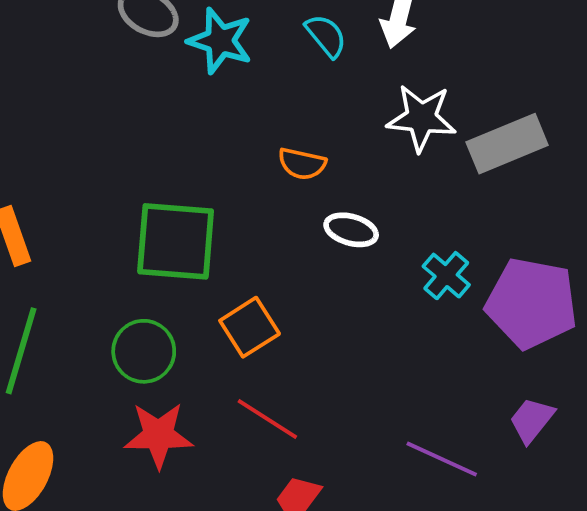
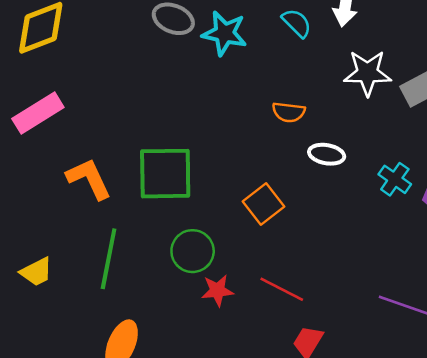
green square: (176, 241) -> (165, 174), moved
orange square: (250, 327) -> (264, 204), moved
red star: (158, 435) -> (217, 291), moved, size x0.7

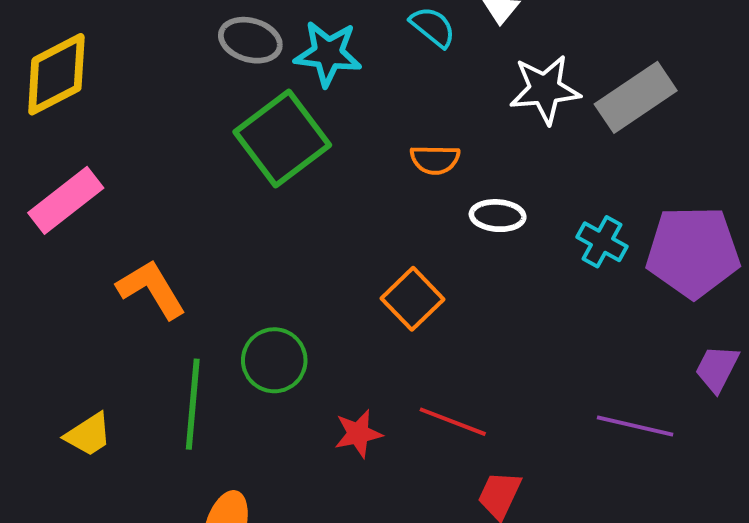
green square: (165, 174) -> (282, 138), moved, turned -30
green circle: (193, 251) -> (274, 360), moved

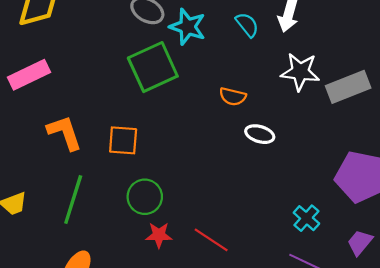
cyan cross: (602, 242) -> (306, 218), moved
orange square: (412, 299) -> (123, 140), moved, turned 36
green circle: (274, 360) -> (145, 197), moved

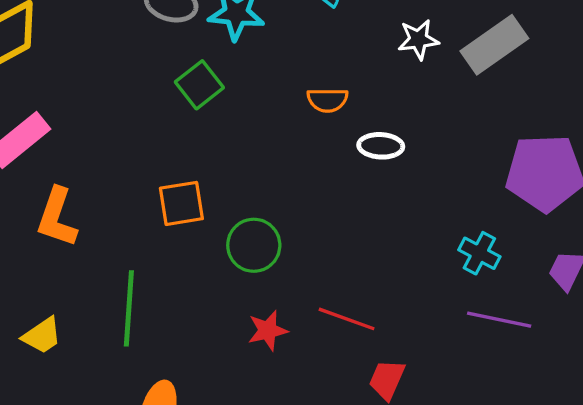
green square: (153, 67) -> (199, 85), size x0.6
white star: (300, 72) -> (418, 39), size x0.7
orange L-shape: (65, 133) -> (57, 217), moved, turned -129
green circle: (145, 197) -> (254, 245), moved

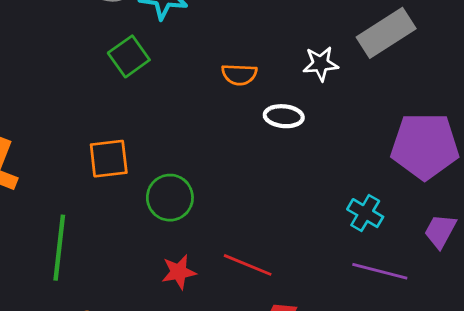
white star: (418, 39) -> (321, 64), moved

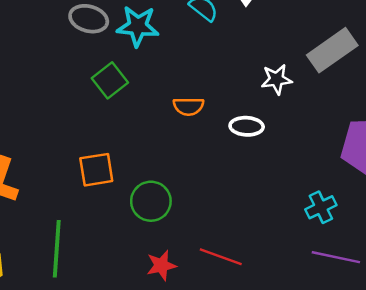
orange semicircle: (239, 74) -> (188, 106), moved
cyan cross: (365, 213) -> (321, 207), turned 36

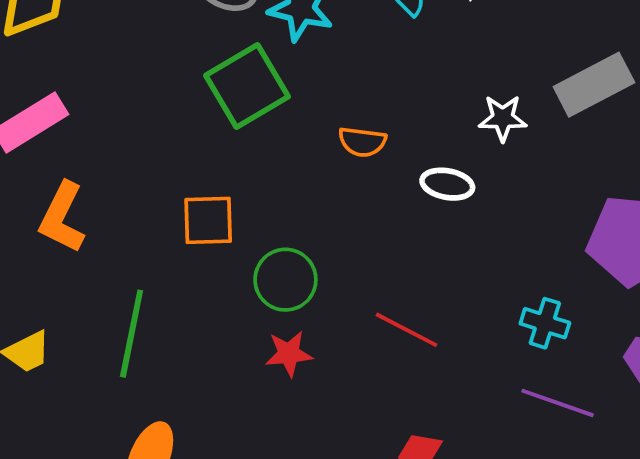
green square: (110, 80) -> (247, 86), size x1.5
cyan cross: (321, 207) -> (545, 323), turned 36
red line: (221, 257) -> (406, 330), moved
red star: (161, 265) -> (289, 354), moved

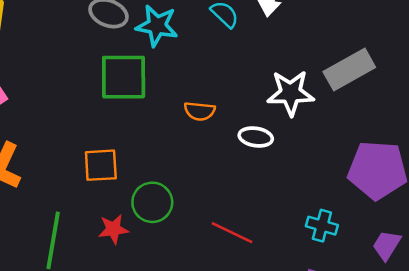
green square: (247, 86) -> (124, 77), turned 32
white star: (503, 118) -> (291, 93), size x1.5
red star: (289, 354) -> (113, 229), moved

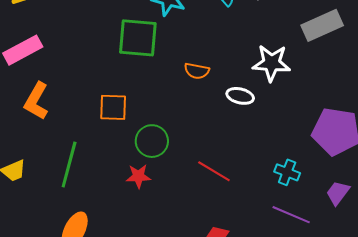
gray rectangle: (349, 69) -> (322, 25), moved
red star: (113, 229) -> (138, 176), moved

